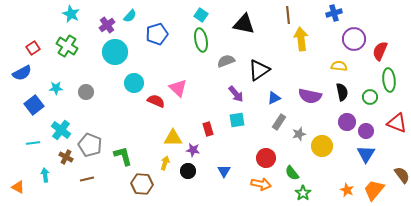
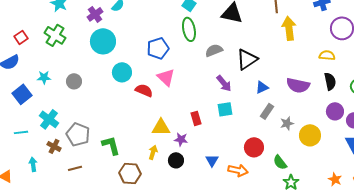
blue pentagon: (157, 34) -> (158, 48), moved
orange arrow: (261, 184) -> (238, 170), moved

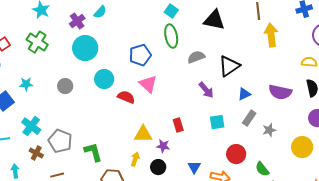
gray circle: (74, 81) -> (65, 86), moved
cyan square: (225, 109) -> (217, 122), moved
yellow circle: (310, 135) -> (302, 147), moved

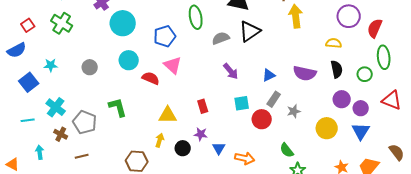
cyan circle: (85, 48) -> (123, 23), moved
black triangle: (229, 66) -> (250, 31), moved
purple star: (163, 146) -> (201, 134), moved
green L-shape: (93, 152) -> (118, 107), moved
red circle: (236, 154) -> (262, 119), moved

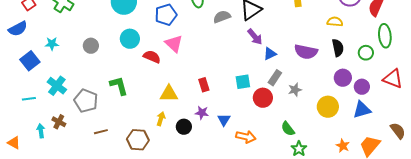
purple arrow: (231, 71) -> (255, 37), moved
blue triangle: (361, 131) -> (362, 110), turned 42
brown cross: (61, 134) -> (59, 122), moved
blue triangle: (219, 148) -> (224, 120), moved
brown line: (82, 156) -> (101, 132), moved

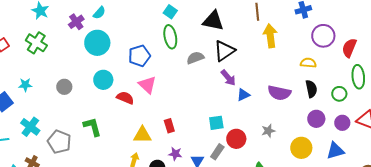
gray rectangle: (275, 78) -> (217, 152), moved
red rectangle: (204, 85) -> (169, 126), moved
purple circle: (362, 87) -> (342, 123), moved

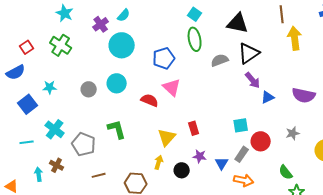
cyan circle: (103, 80) -> (117, 83), moved
yellow triangle: (142, 135) -> (167, 137), turned -48

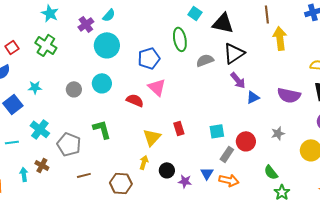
cyan square: (195, 14) -> (195, 13), moved
cyan square: (241, 125) -> (217, 131), moved
purple star: (200, 156) -> (185, 181), moved
blue triangle: (222, 163) -> (207, 173), moved

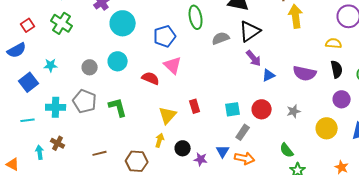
cyan cross: (40, 129) -> (56, 107), turned -36
red circle: (246, 141) -> (262, 109), moved
gray pentagon: (69, 144) -> (85, 101), moved

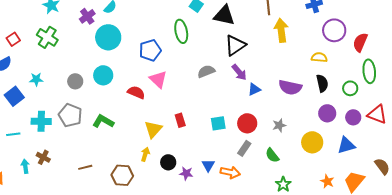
gray semicircle: (221, 38) -> (206, 71), moved
green L-shape: (118, 107) -> (103, 121), turned -45
gray rectangle: (243, 132) -> (244, 148), moved
green semicircle: (287, 150) -> (272, 155), moved

